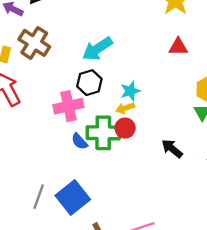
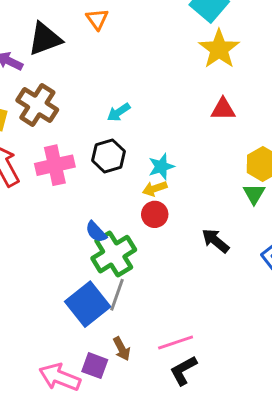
cyan arrow: (97, 49) -> (119, 112), size x0.6
pink cross: (68, 106) -> (55, 165), moved
green cross: (103, 133) -> (114, 254), moved, turned -32
gray line: (39, 197) -> (117, 295), moved

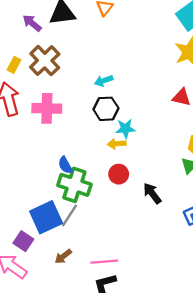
black hexagon: (108, 156) -> (106, 109), moved
red circle: (155, 214) -> (119, 174), moved
green cross: (114, 254) -> (74, 185), turned 36
brown arrow: (122, 349) -> (63, 256), turned 66
purple square: (95, 366) -> (23, 241), moved

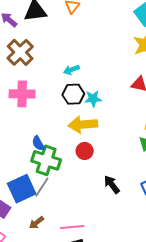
cyan star: (125, 129) -> (93, 99), moved
yellow arrow: (117, 144) -> (83, 125), size x1.8
black arrow: (152, 193) -> (112, 185), moved

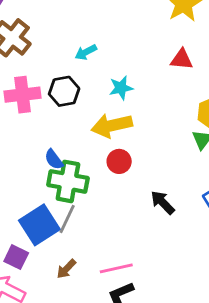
black hexagon: (73, 94) -> (64, 91), moved

